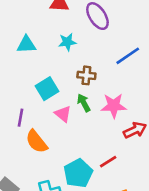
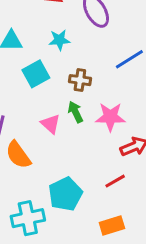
cyan square: (47, 89) -> (36, 74), moved
red line: (108, 162) -> (115, 181), moved

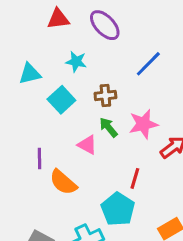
cyan star: (59, 40) -> (76, 62), turned 30
red line: (115, 181) -> (135, 178), moved, turned -30

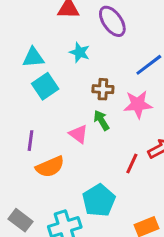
cyan square: (61, 100) -> (45, 86), moved
pink star: (143, 124) -> (138, 104), moved
red line: (135, 178) -> (132, 163), moved
orange semicircle: (63, 182) -> (50, 167), turned -72

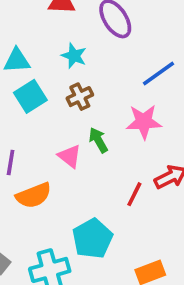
brown cross: (103, 89) -> (80, 97), moved, turned -30

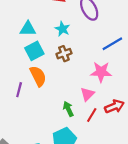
green arrow: (98, 140) -> (68, 109), moved
pink triangle: (70, 156) -> (87, 94), moved, turned 32
orange semicircle: (34, 195) -> (38, 76), moved, turned -100

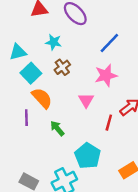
pink triangle: (87, 94) -> (86, 100), moved
green arrow: (68, 109) -> (57, 128), moved

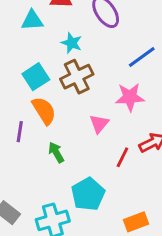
cyan triangle: (18, 52) -> (32, 20), moved
brown cross: (62, 67) -> (77, 77), size x1.5

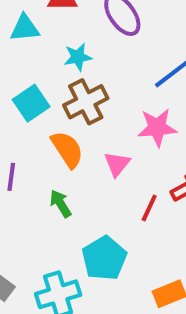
cyan star: (72, 43) -> (78, 57), turned -30
orange semicircle: (44, 111) -> (67, 149), moved

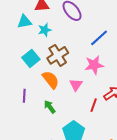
cyan star: (78, 57) -> (45, 30), moved

